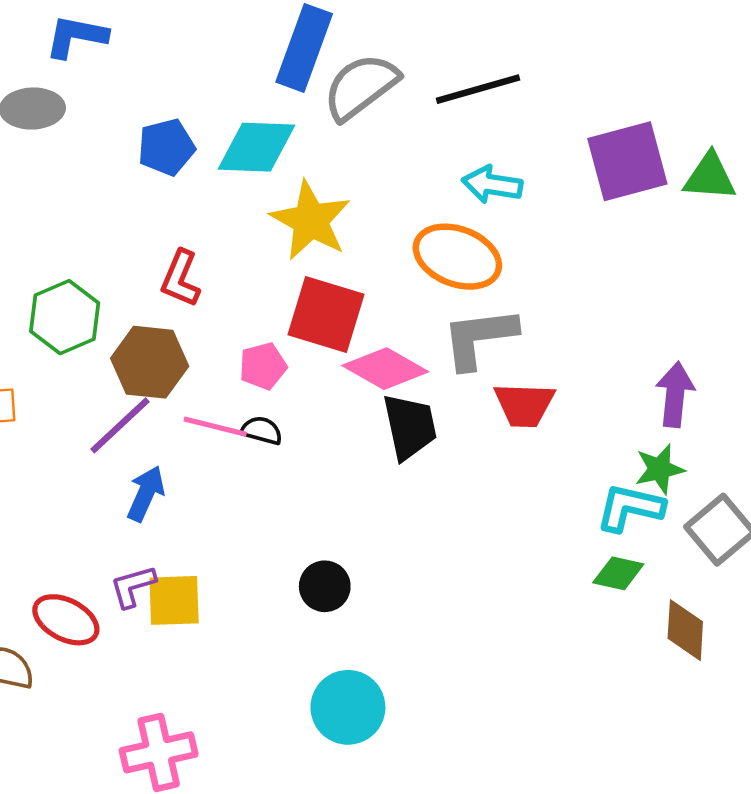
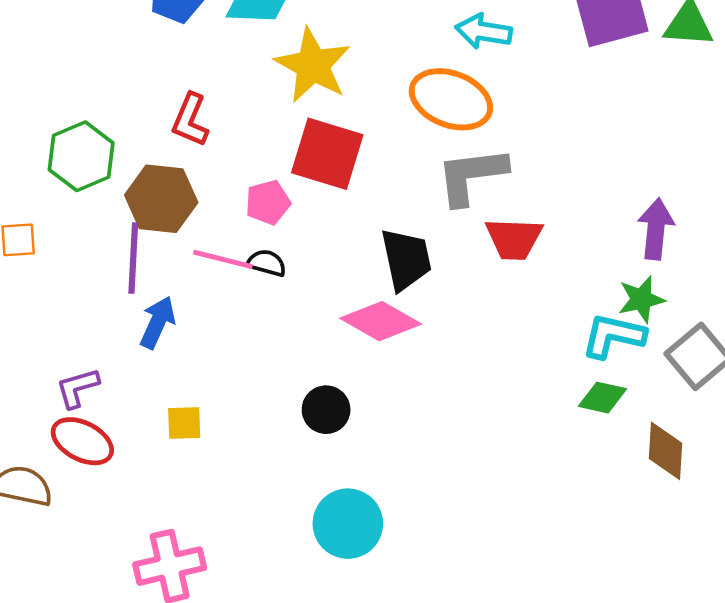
pink diamond: (385, 369) -> (381, 321), moved
purple line: (120, 425) -> (133, 258), turned -44
purple L-shape: (133, 586) -> (77, 388), moved
yellow square: (174, 600) -> (184, 423), size x0.7

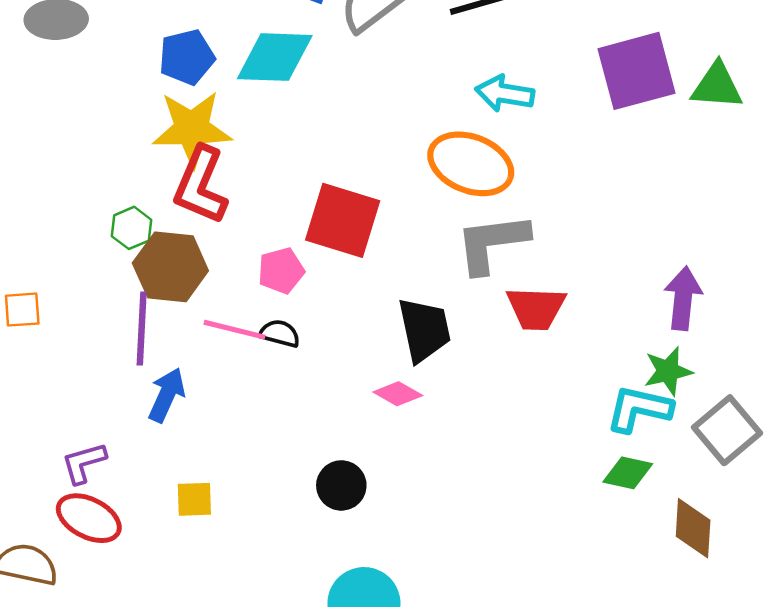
yellow star: (313, 65) -> (192, 129), moved, turned -30
red L-shape: (190, 120) -> (201, 185), size x1.4
green hexagon: (81, 156) -> (132, 228), moved, size x0.6
pink diamond: (381, 321) -> (398, 394), size x0.6

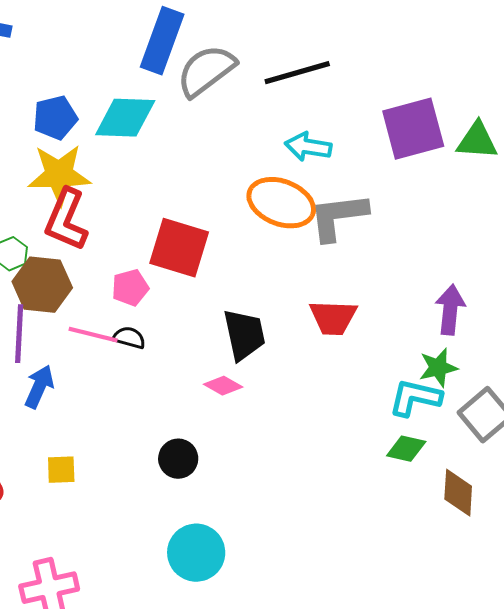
gray L-shape: (492, 243) -> (338, 217), moved

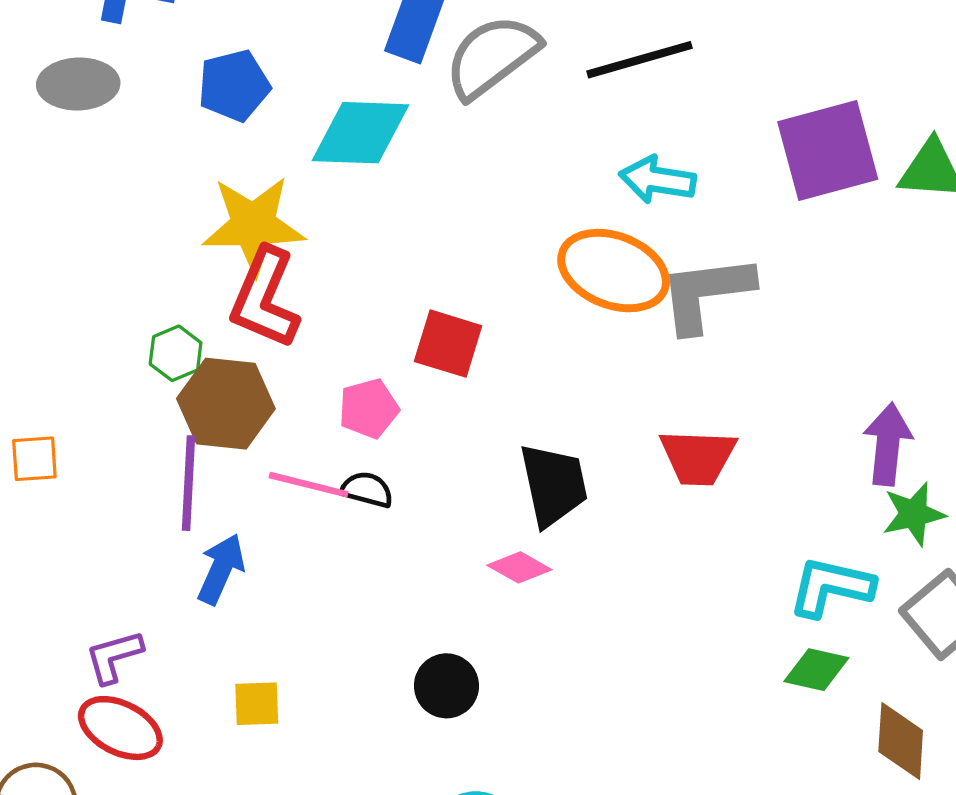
blue pentagon: (55, 118) -> (234, 86), moved
red square: (179, 248) -> (448, 344), size x0.7
green star: (438, 368) -> (914, 514), moved

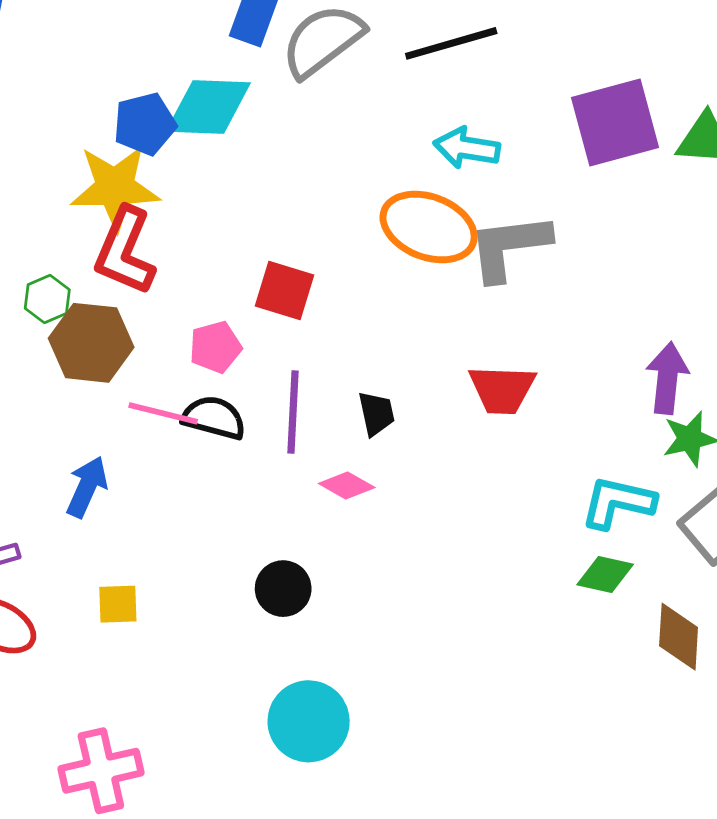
blue pentagon: (234, 86) -> (145, 124), moved
purple line: (189, 483) -> (293, 412), moved
black trapezoid: (554, 485) -> (376, 413), size x0.6
black semicircle: (367, 490) -> (214, 418), size x1.4

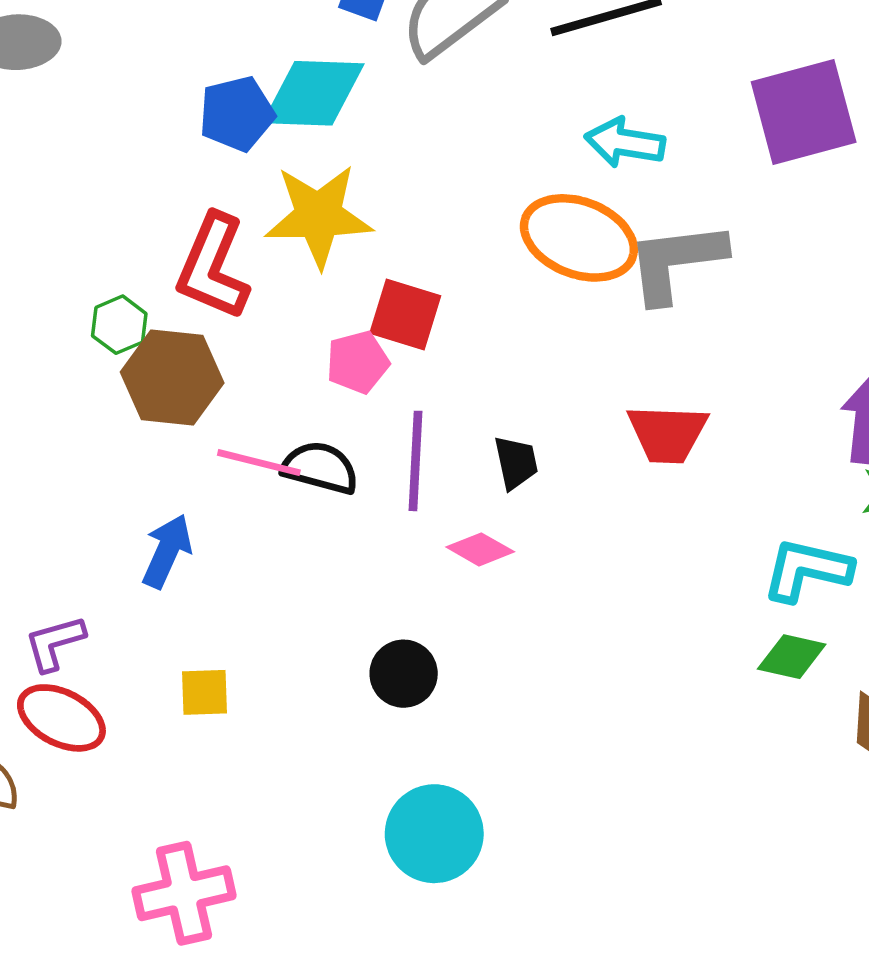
yellow star: (115, 187) -> (318, 216), moved
pink pentagon: (215, 347) -> (358, 362), moved

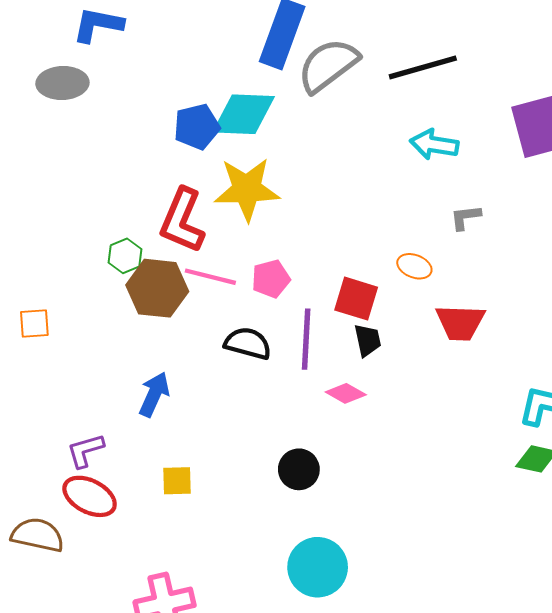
orange ellipse: (579, 238) -> (414, 266), moved, size x0.5
gray L-shape: (676, 262) -> (465, 217), size x0.5
red square: (405, 315) -> (356, 299), moved
pink line: (259, 463) -> (210, 277), moved

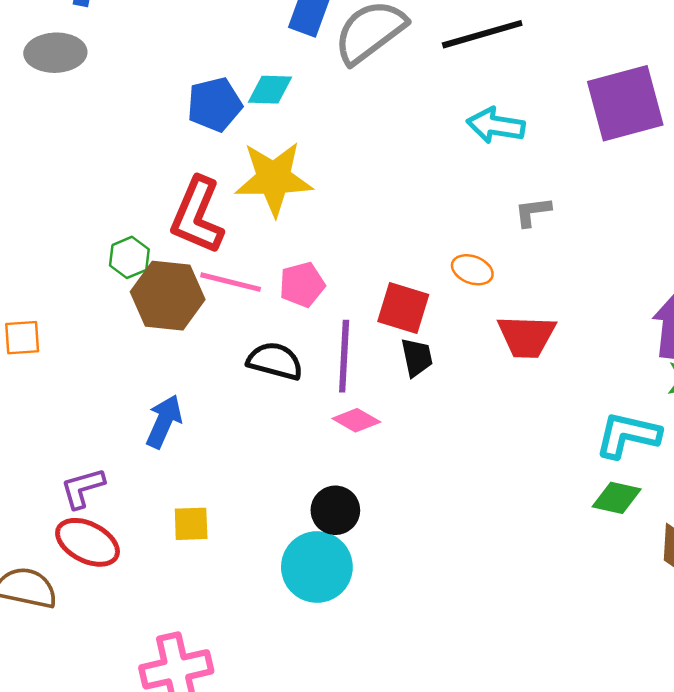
cyan diamond: (244, 114) -> (270, 90), size x0.6
pink diamond: (346, 393) -> (356, 420), moved
cyan circle: (318, 567) -> (317, 567), moved

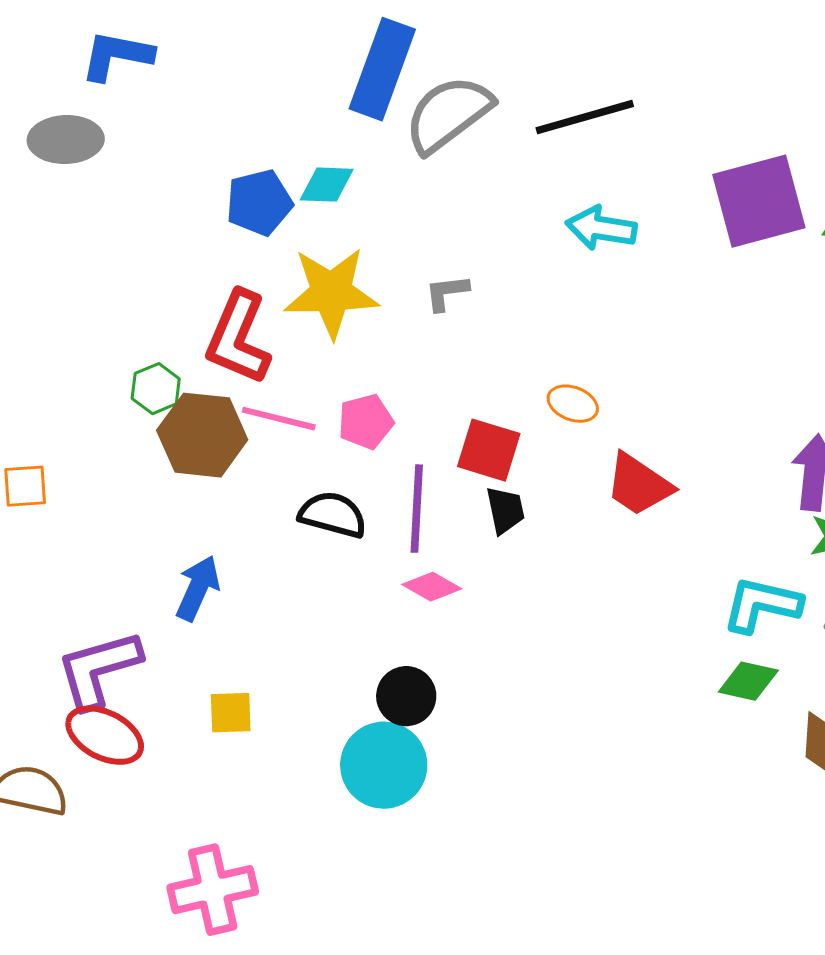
gray L-shape: (533, 212) -> (447, 293), moved
red trapezoid: (527, 336) -> (639, 485), turned 32
purple L-shape: (83, 488) -> (99, 669), size x1.6

